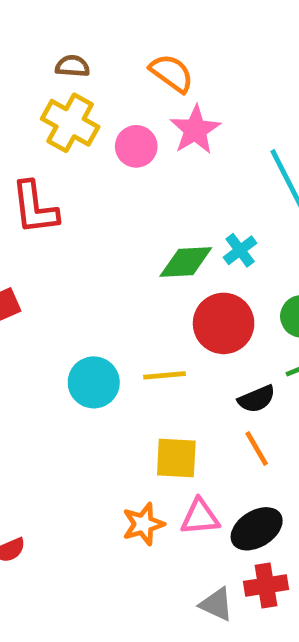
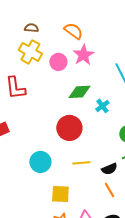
green diamond: (186, 262) -> (79, 92), moved
red circle: (224, 323) -> (69, 128), moved
yellow line: (165, 375) -> (81, 163), moved
yellow square: (176, 458) -> (60, 194), moved

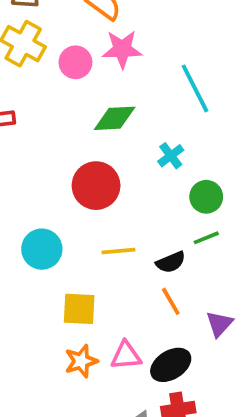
pink star: (83, 55) -> (122, 49), turned 30
cyan cross: (102, 106) -> (171, 156), moved

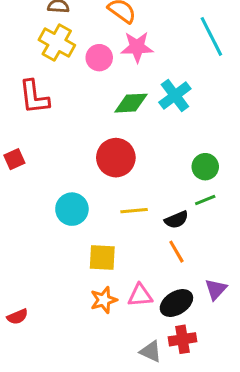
cyan line: (195, 88) -> (211, 36), moved
cyan cross: (171, 156) -> (175, 96), moved, size x1.5
purple triangle: (219, 324) -> (216, 289), moved

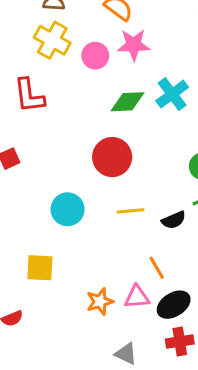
orange line: (176, 252) -> (157, 268), moved
yellow square: (102, 258) -> (40, 268), moved
gray triangle: (151, 351) -> (126, 354), moved

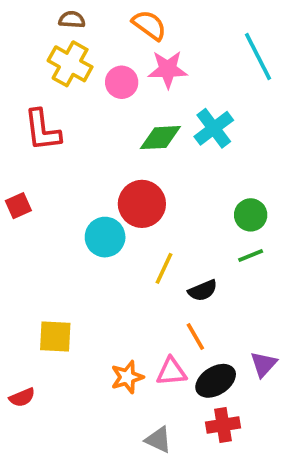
cyan circle: (68, 209) -> (105, 237), moved
yellow line: (131, 211) -> (164, 268), turned -60
black semicircle: (174, 220) -> (203, 290), moved

